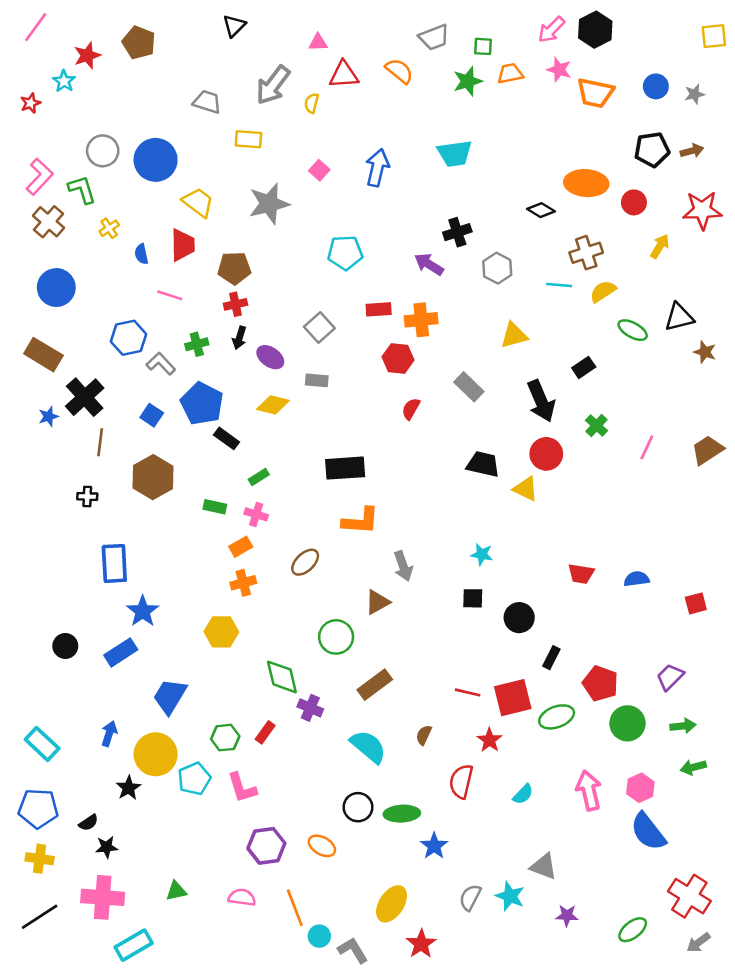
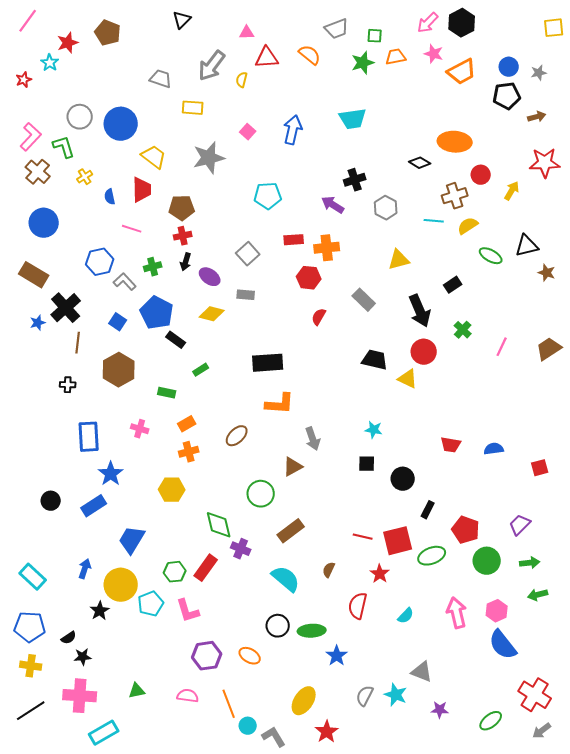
orange trapezoid: (595, 93) -> (462, 72), turned -40
black pentagon: (652, 150) -> (507, 96), moved
red circle: (634, 202) -> (481, 175), moved
pink cross: (256, 514) -> (140, 429), moved
red rectangle: (265, 732) -> (206, 568), size x1.5

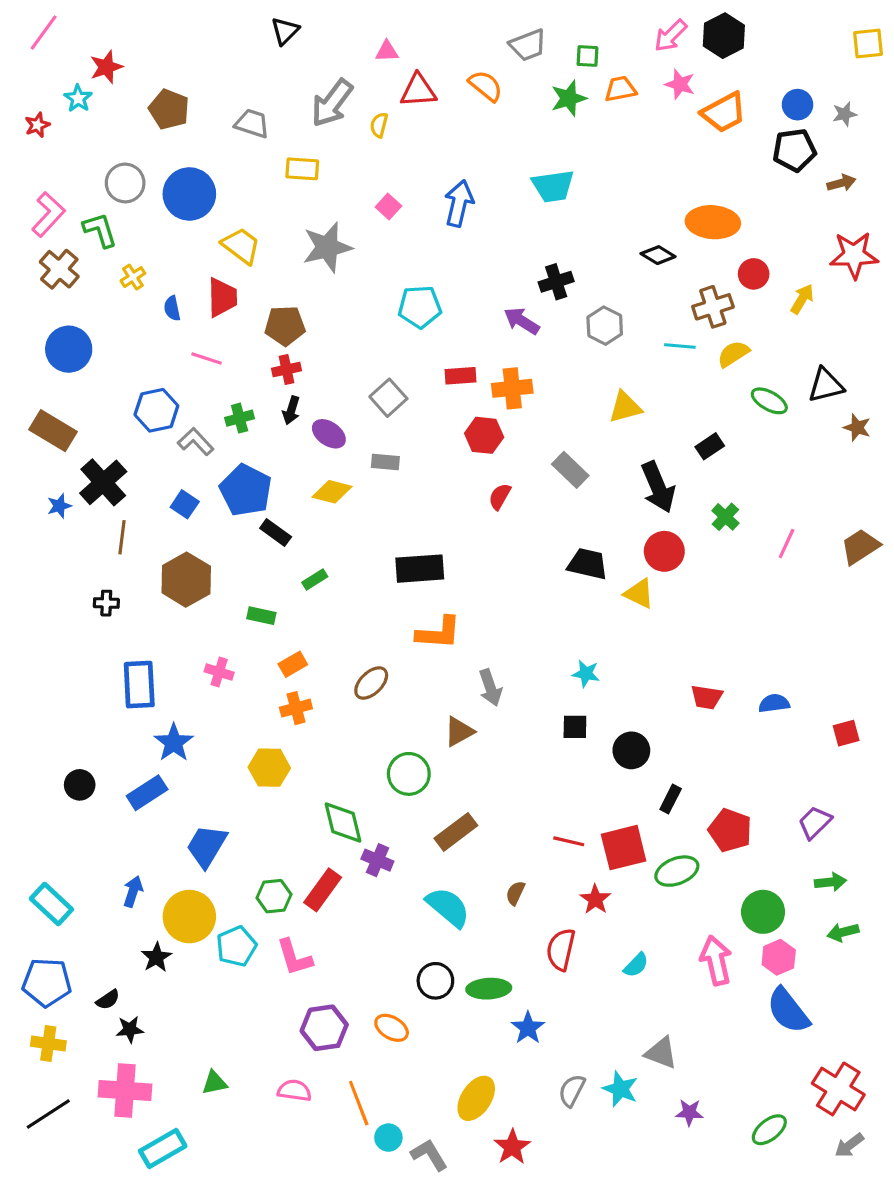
brown pentagon: (108, 33) -> (169, 109), moved
green circle: (487, 561) -> (763, 912), moved

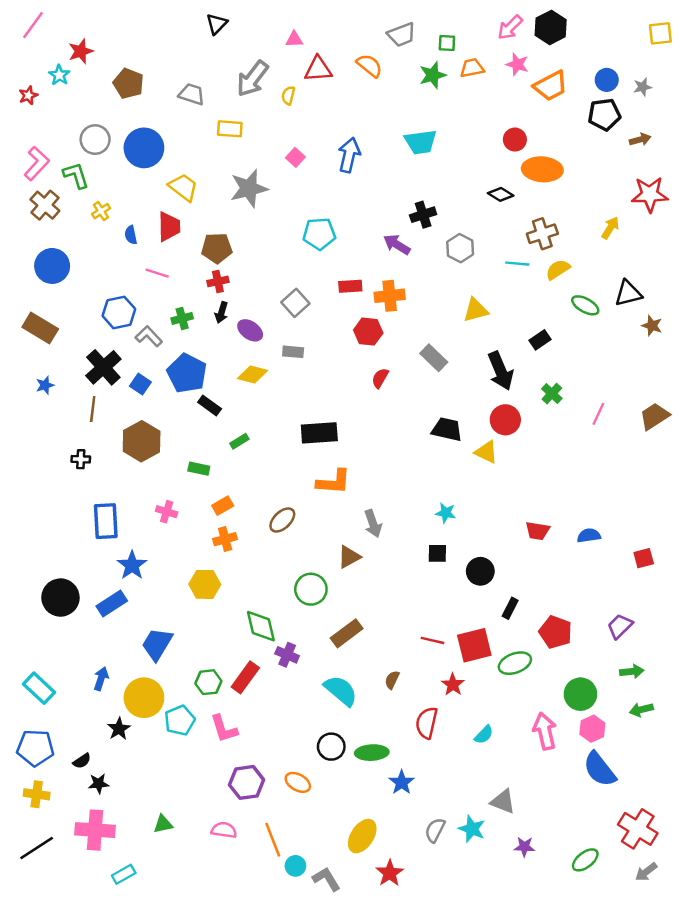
red circle: (754, 274) -> (515, 140), moved
black cross: (103, 482) -> (103, 367), moved
black circle: (80, 785) -> (60, 598), size x1.6
cyan rectangle: (163, 1149) -> (124, 874), size x0.7

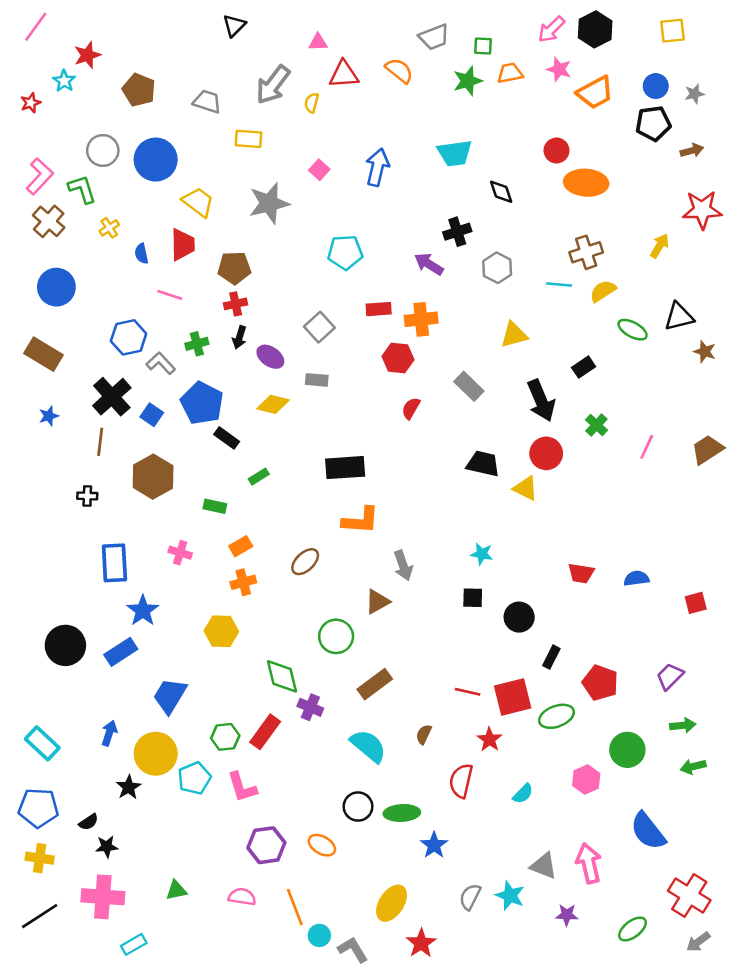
yellow square: (660, 33) -> (672, 31), moved
black diamond: (501, 194) -> (501, 192), moved, turned 40
pink hexagon: (592, 729) -> (586, 779), moved
pink arrow: (545, 731) -> (589, 863), moved

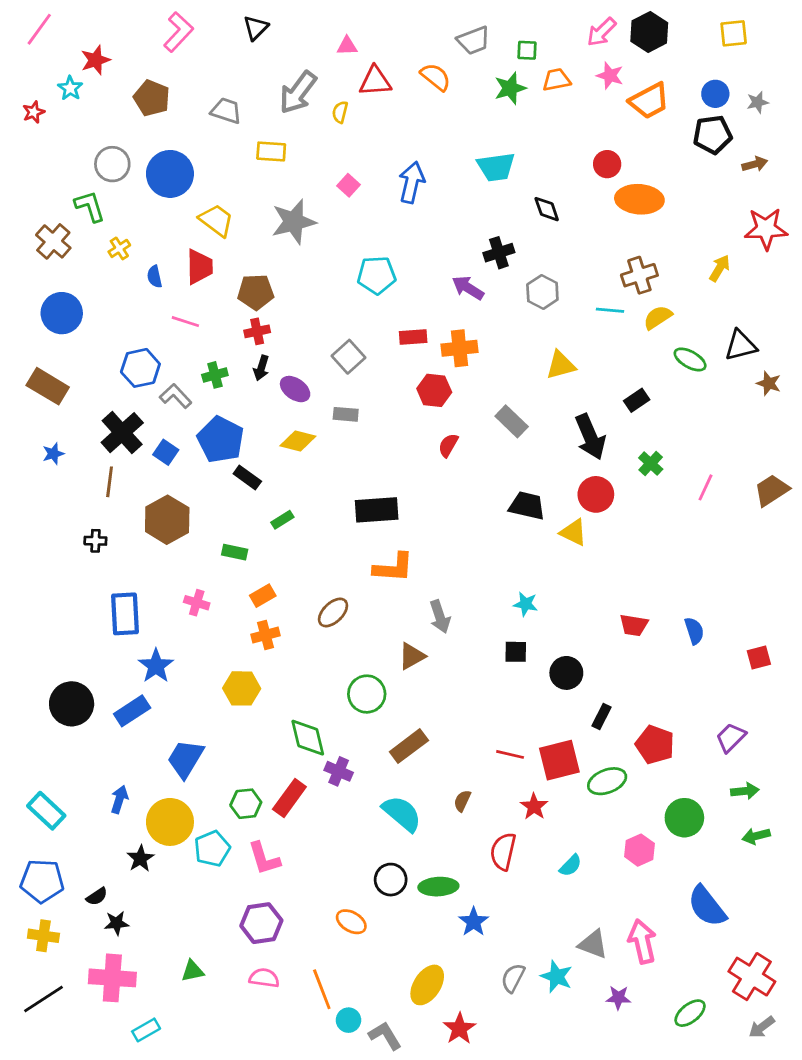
pink L-shape: (40, 176) -> (178, 32), moved
blue semicircle: (636, 578) -> (694, 631), turned 80
purple hexagon: (266, 845) -> (261, 923), moved

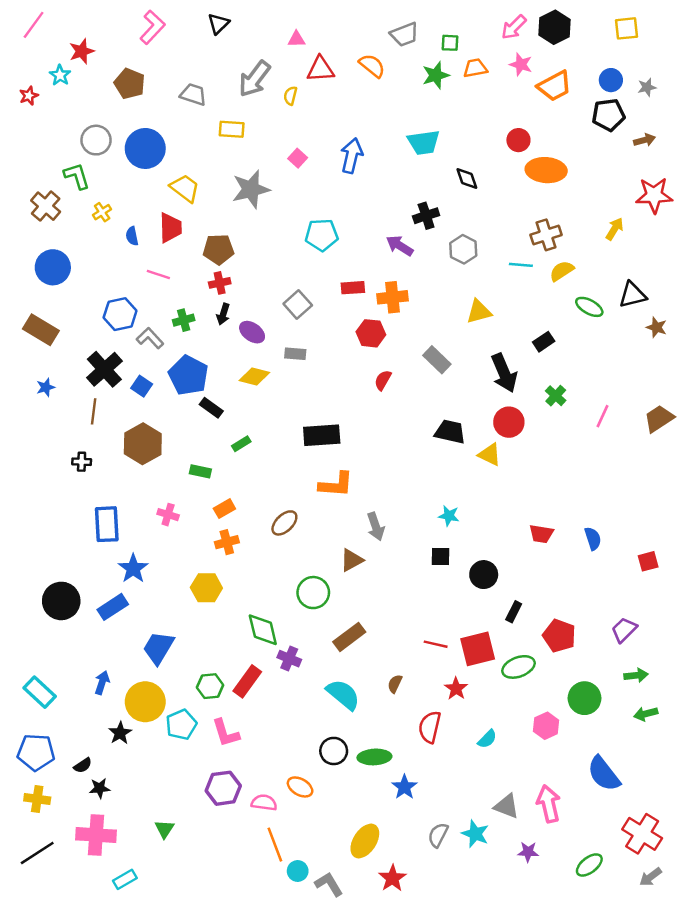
green triangle: (192, 971) -> (164, 829), turned -45
pink semicircle: (264, 978) -> (264, 803), moved

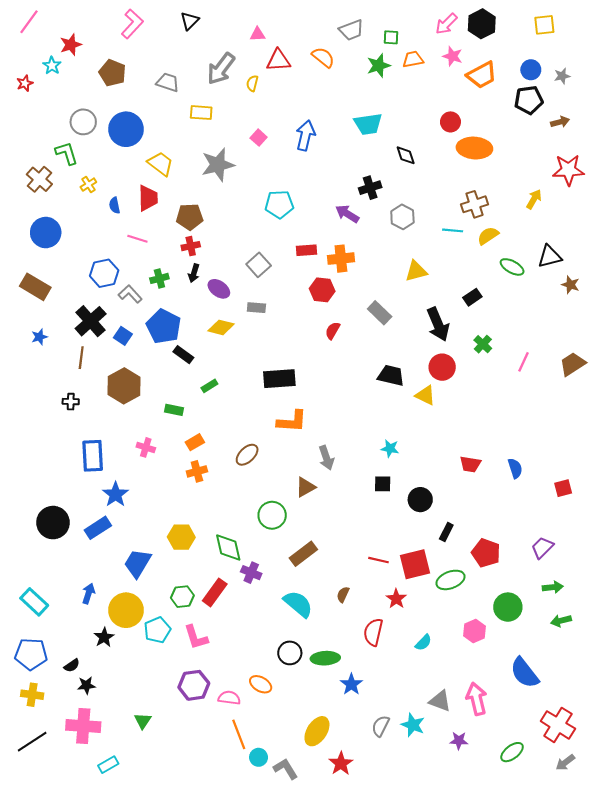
yellow hexagon: (206, 588) -> (181, 537), moved

